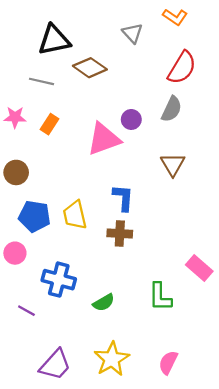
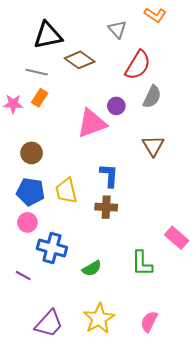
red semicircle: (182, 68) -> (138, 65), moved
orange rectangle: (50, 124) -> (40, 98), moved
brown circle: (16, 172) -> (32, 153), moved
pink circle: (15, 253) -> (27, 222), moved

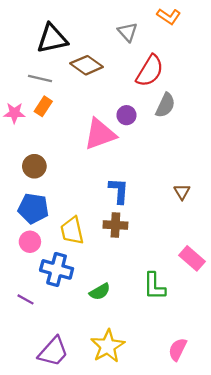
brown triangle: (153, 146) -> (182, 192), moved, size x0.7
yellow trapezoid: (66, 191) -> (72, 231), moved
pink semicircle: (149, 322) -> (178, 349), moved

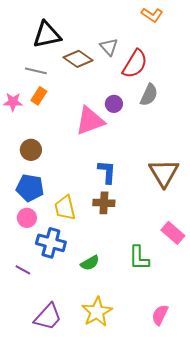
gray triangle: (128, 32) -> (109, 47), moved
brown triangle: (182, 192) -> (164, 173), size x2.0

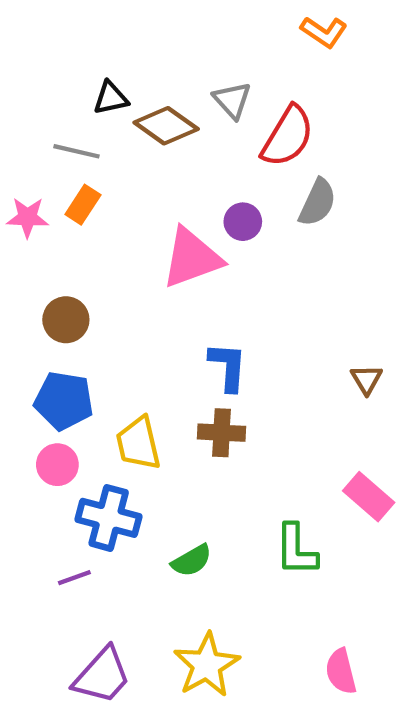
black triangle: (47, 35) -> (111, 98), moved, size x0.6
brown triangle: (164, 173) -> (366, 379), moved, size x0.5
purple line: (23, 270) -> (74, 578), moved, turned -49
pink semicircle: (160, 315) -> (341, 671), turned -40

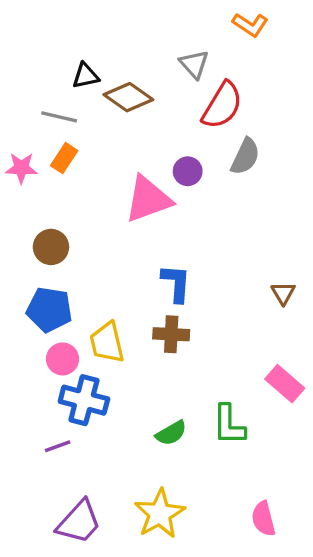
gray triangle: (232, 100) -> (194, 64), moved
pink circle: (57, 465) -> (63, 359), moved
green semicircle: (192, 561) -> (171, 433), moved

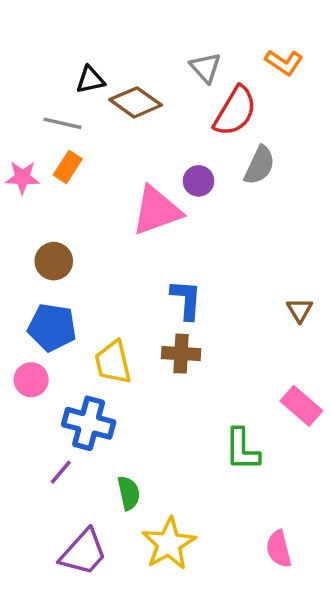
orange L-shape: (250, 25) -> (284, 62), moved
pink circle: (63, 359) -> (31, 380), moved
green semicircle: (171, 433) -> (129, 493), moved, turned -72
purple line: (58, 446) -> (61, 472), turned -30

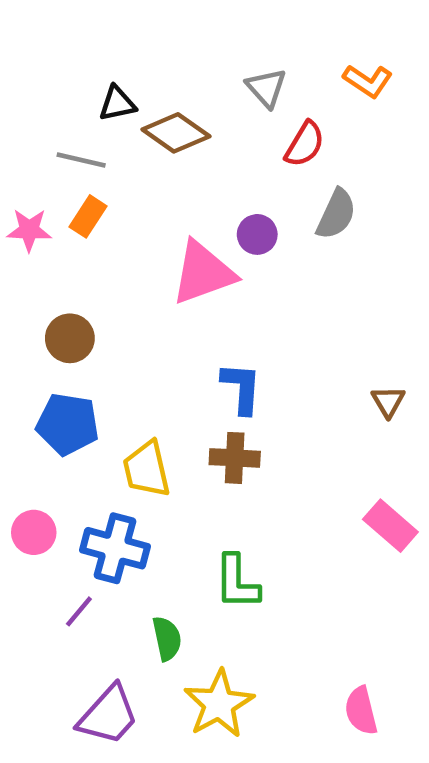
red semicircle: (235, 111) -> (305, 144), size x0.7
pink circle: (31, 380) -> (34, 532), moved
green L-shape: (242, 449) -> (237, 582), moved

